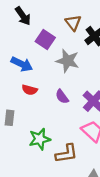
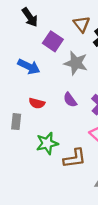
red semicircle: (30, 90) -> (37, 103), moved

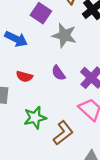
brown L-shape: (75, 158) -> (63, 133), turned -30

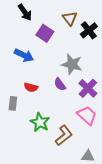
gray star: (64, 35) -> (72, 64), moved
green star: (35, 118) -> (40, 122), turned -30

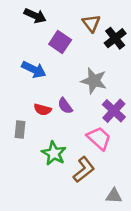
black arrow: (25, 12) -> (35, 16), turned -30
purple semicircle: (60, 84) -> (65, 106), moved
pink trapezoid: (87, 115) -> (99, 138), moved

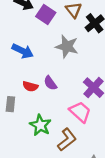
purple square: (60, 42) -> (46, 14), moved
gray star: (94, 81) -> (67, 47), moved

